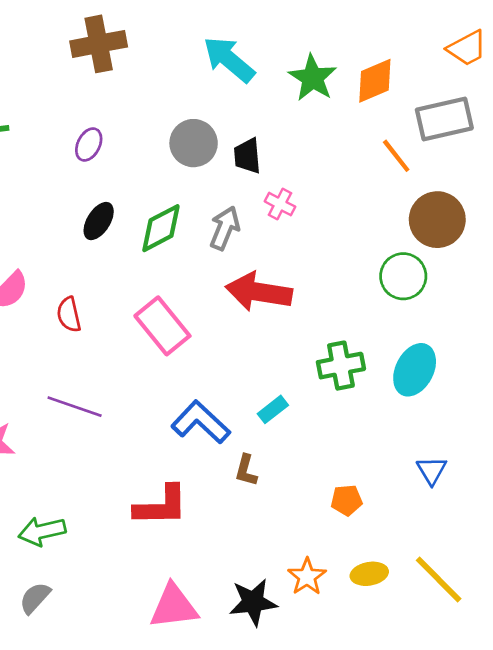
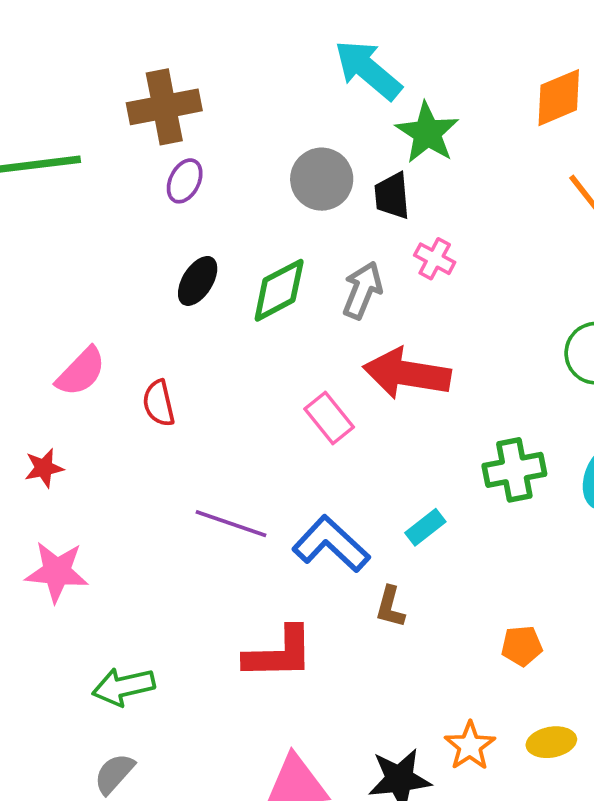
brown cross: (99, 44) -> (164, 107), moved
green star: (313, 78) -> (427, 133), moved
pink rectangle: (162, 326) -> (329, 418), moved, size x0.7
purple line: (75, 407) -> (231, 524), moved

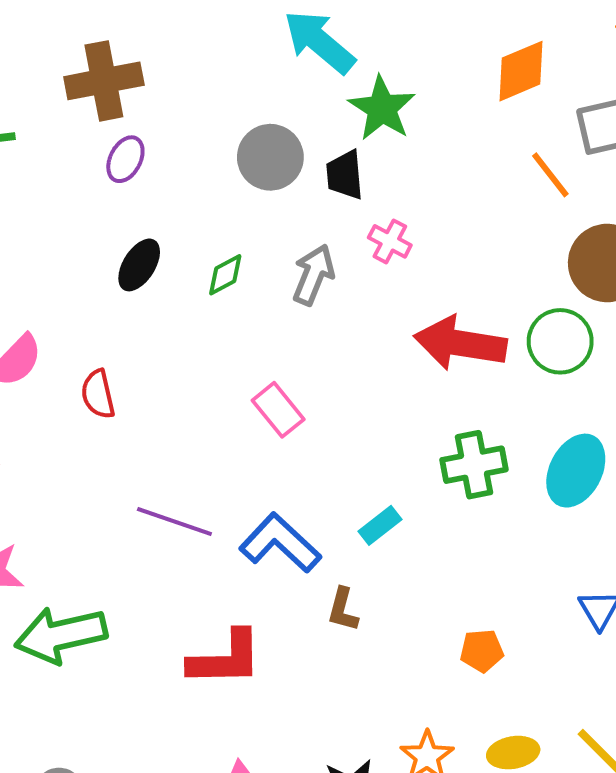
green diamond: (279, 290) -> (225, 275), size x0.6
red arrow: (407, 374) -> (460, 343), moved
green arrow: (124, 687) -> (61, 635), moved, size x1.4

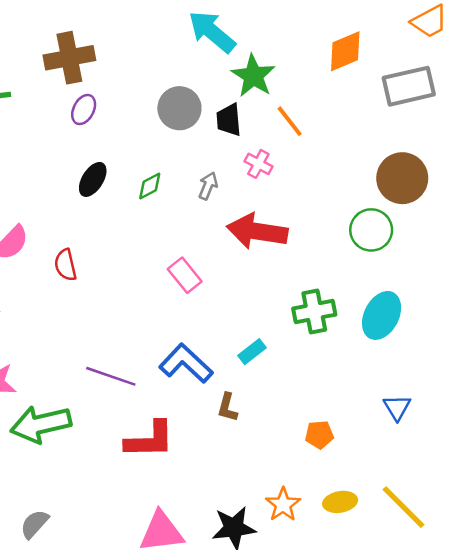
orange line: (550, 175) -> (290, 121), moved
gray arrow: (313, 275) -> (208, 186), size x0.7
red arrow: (460, 343) -> (257, 231), moved
purple line: (174, 521) -> (111, 376), moved

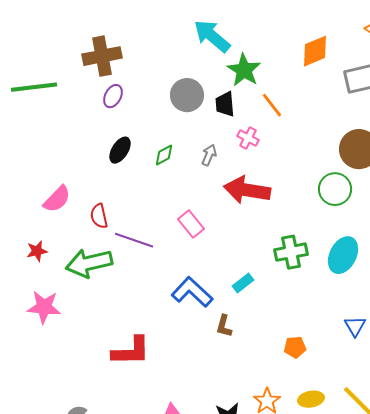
purple line: (111, 376) -> (134, 240), moved
green arrow: (41, 424) -> (89, 263), moved
red L-shape: (150, 440) -> (131, 351), moved

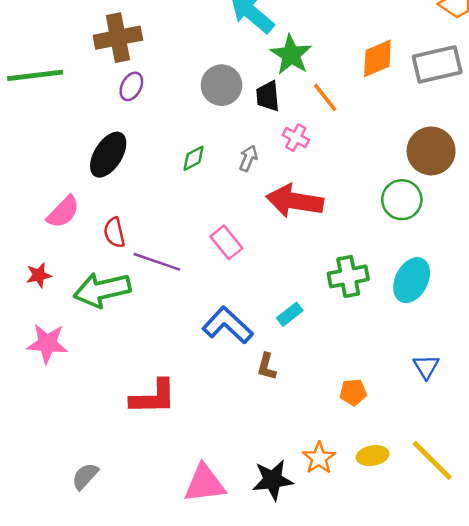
orange diamond: (315, 51) -> (377, 58), moved
black ellipse: (120, 150) -> (108, 155), moved, size x1.4

